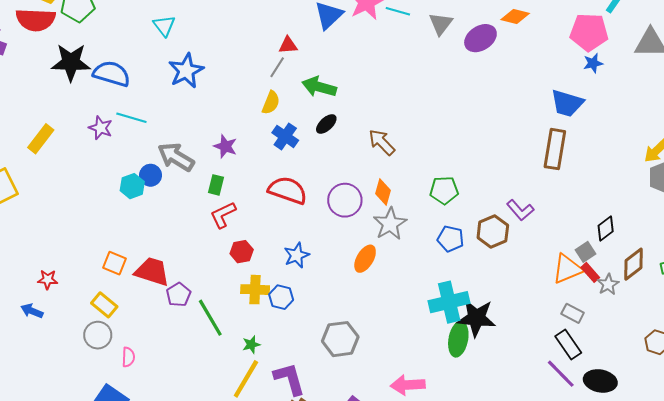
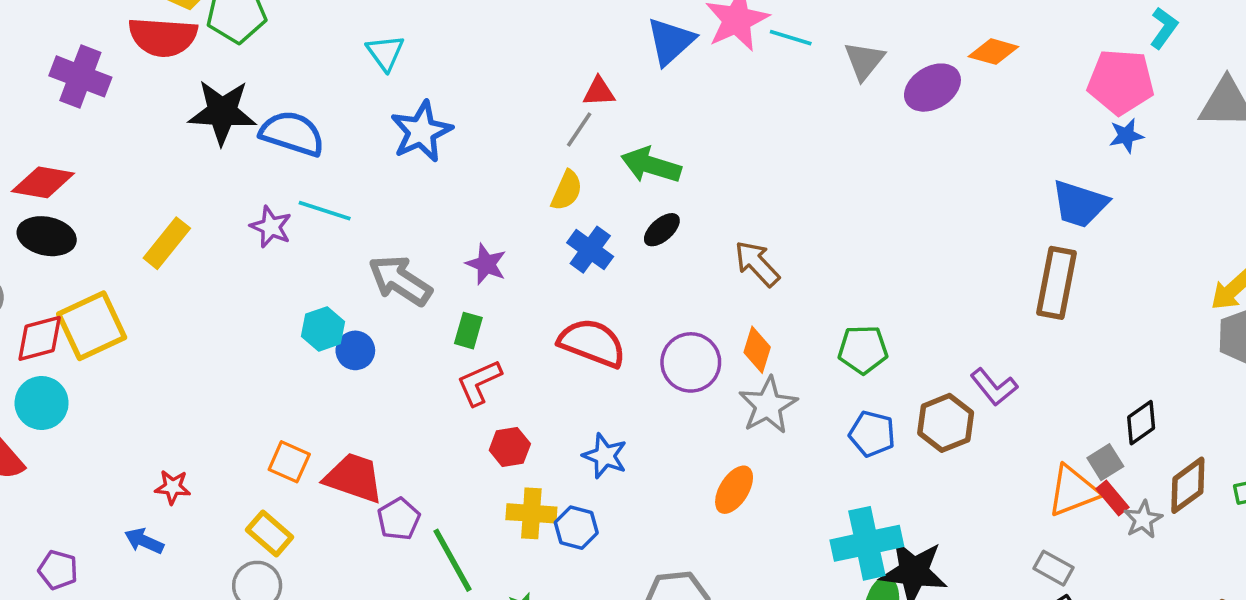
blue circle: (151, 175) -> (355, 350), moved
blue star: (297, 255) -> (605, 456), turned -30
orange ellipse: (365, 259) -> (734, 490), moved
gray rectangle: (573, 313) -> (1053, 568), moved

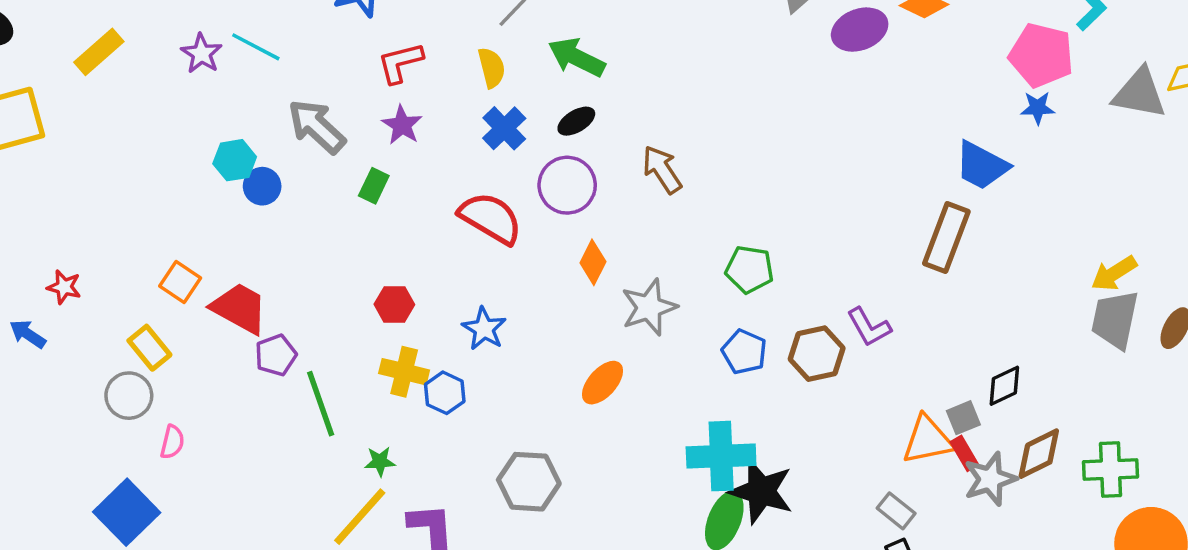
yellow semicircle: (567, 190) -> (492, 68), turned -48
orange diamond: (757, 350) -> (593, 262), moved
purple circle: (691, 362) -> (567, 185), moved
red L-shape: (479, 383) -> (400, 63), moved
gray star: (1143, 519) -> (990, 479), size x1.4

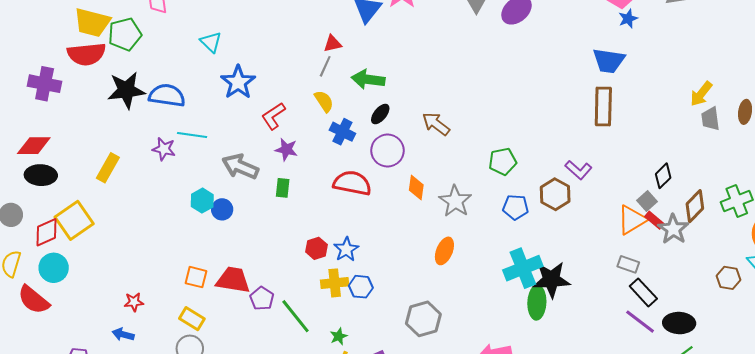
gray trapezoid: (1115, 320) -> (710, 119), size x0.7
blue star: (484, 329) -> (346, 249), moved, turned 30

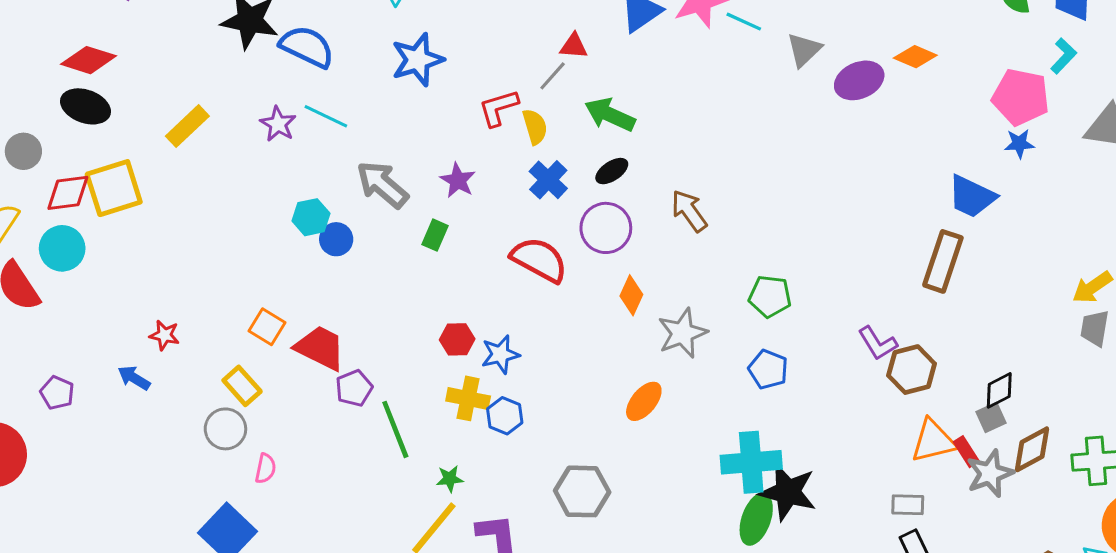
red L-shape: (273, 116) -> (499, 108), moved
brown hexagon: (555, 194) -> (912, 370), moved
gray square: (647, 201) -> (991, 417), moved
gray rectangle: (628, 264) -> (908, 505), turned -35

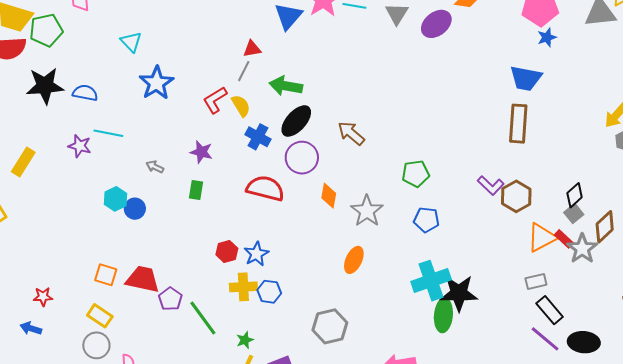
blue semicircle: (307, 47) -> (85, 93), size x0.7
black ellipse: (612, 171) -> (296, 121), size x1.6
gray arrow: (382, 184) -> (155, 167), size x0.5

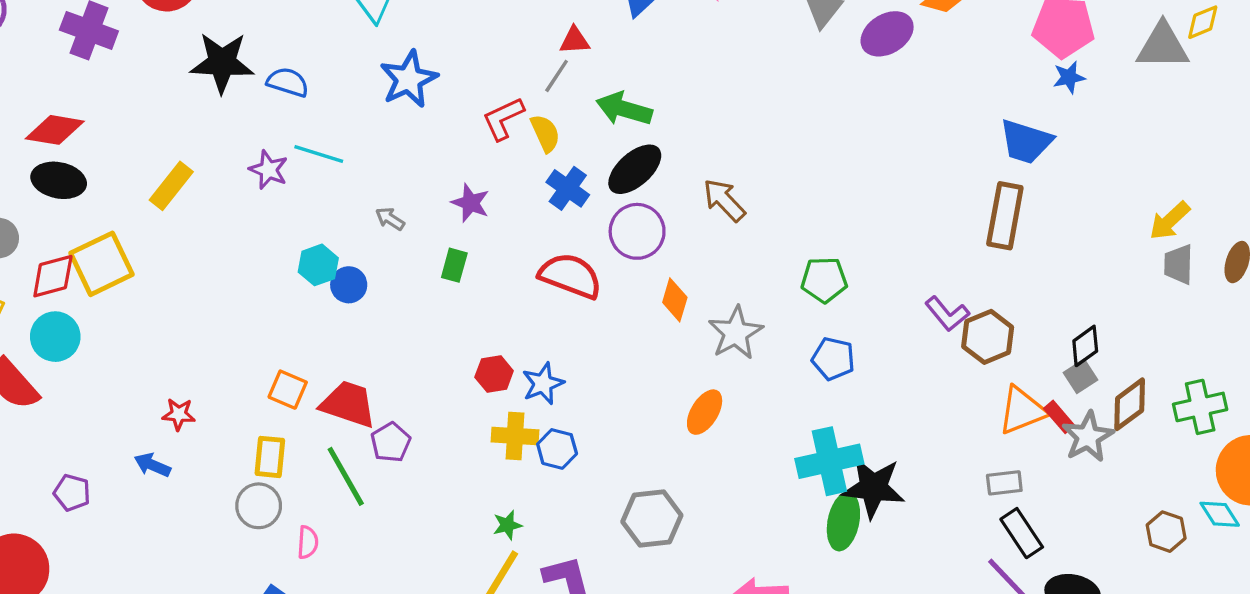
yellow rectangle: (100, 316) -> (270, 457), turned 55
green line: (203, 318) -> (346, 476), moved

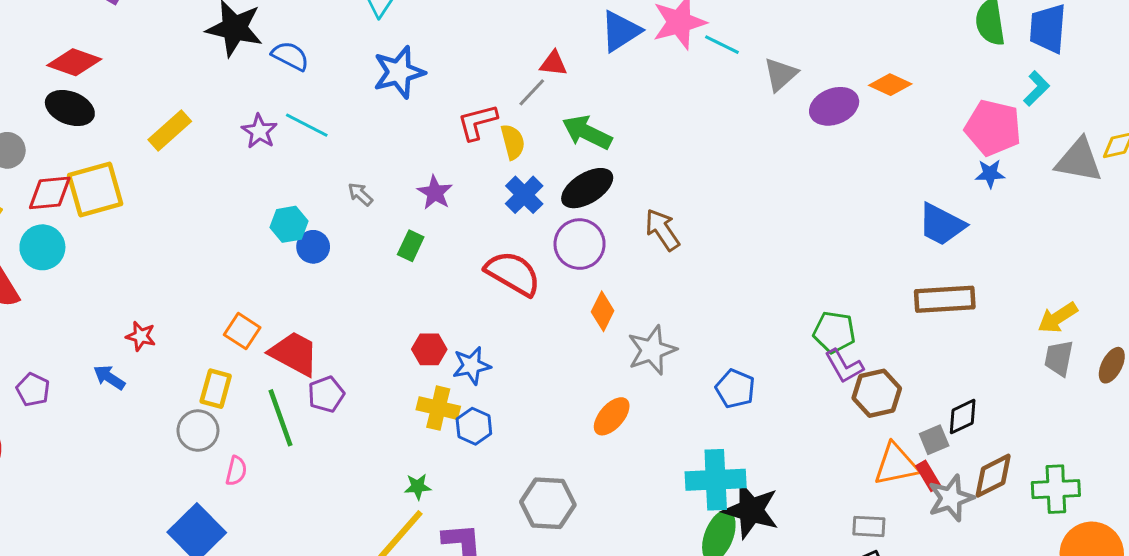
brown rectangle: (1005, 216) -> (945, 299), moved, turned 66
green pentagon: (824, 280) -> (834, 332), moved
gray square: (1080, 376) -> (934, 440), moved

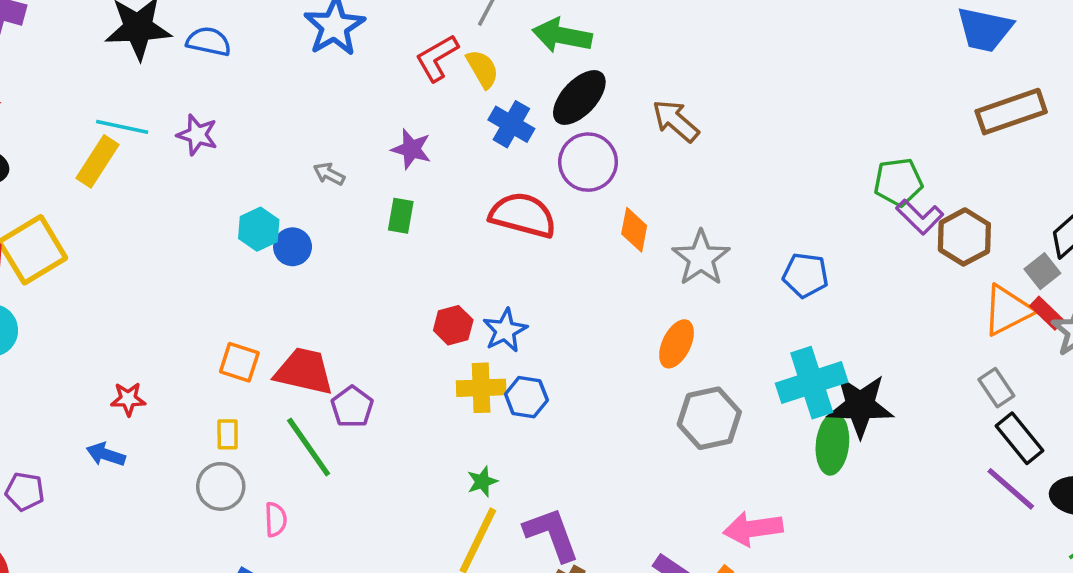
cyan line: (307, 125) -> (122, 127), moved
yellow rectangle: (216, 389) -> (228, 434), size x0.7
gray hexagon: (548, 503) -> (709, 418), moved
gray rectangle: (869, 526) -> (996, 388), turned 68

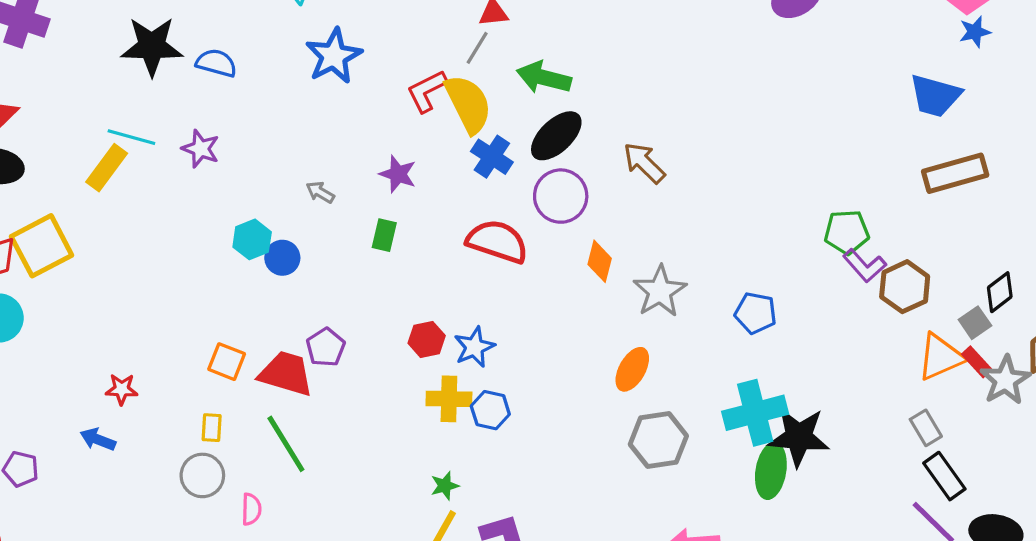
yellow semicircle: (482, 69) -> (468, 104), size x1.6
purple pentagon: (352, 407) -> (326, 347), moved

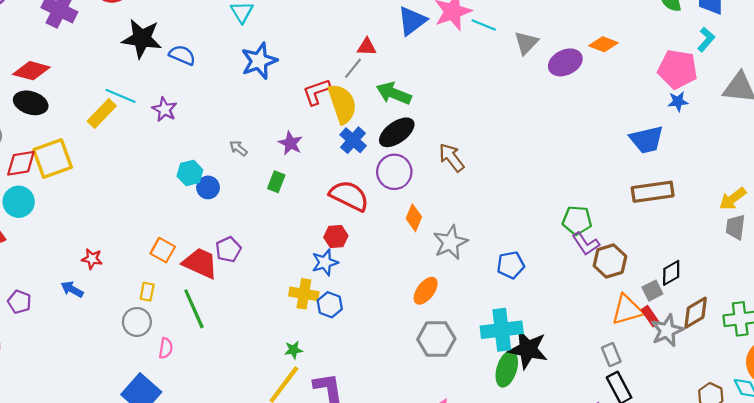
blue trapezoid: (935, 96) -> (647, 140), turned -36
blue pentagon: (756, 313) -> (511, 265), turned -30
red hexagon: (427, 339) -> (336, 237), moved

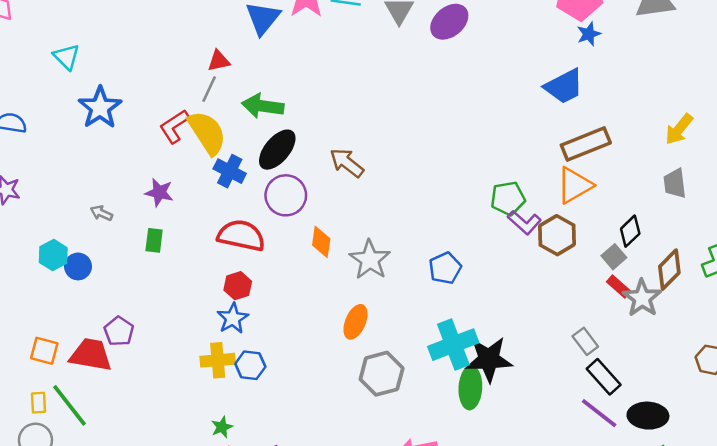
gray trapezoid: (736, 227) -> (675, 183), moved
green line: (194, 309) -> (69, 405), moved
orange triangle: (627, 310) -> (575, 185), moved

